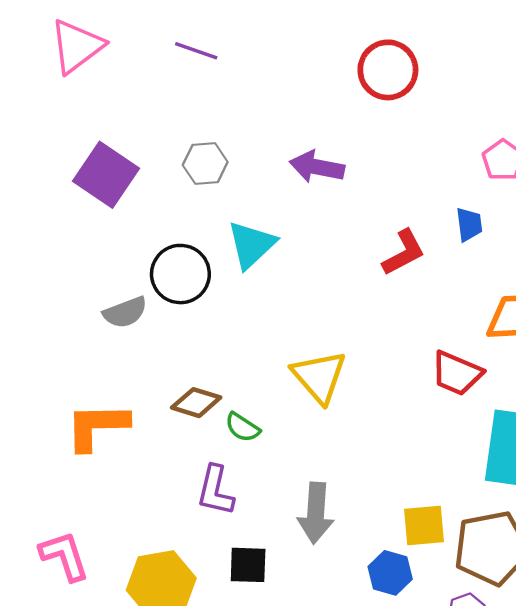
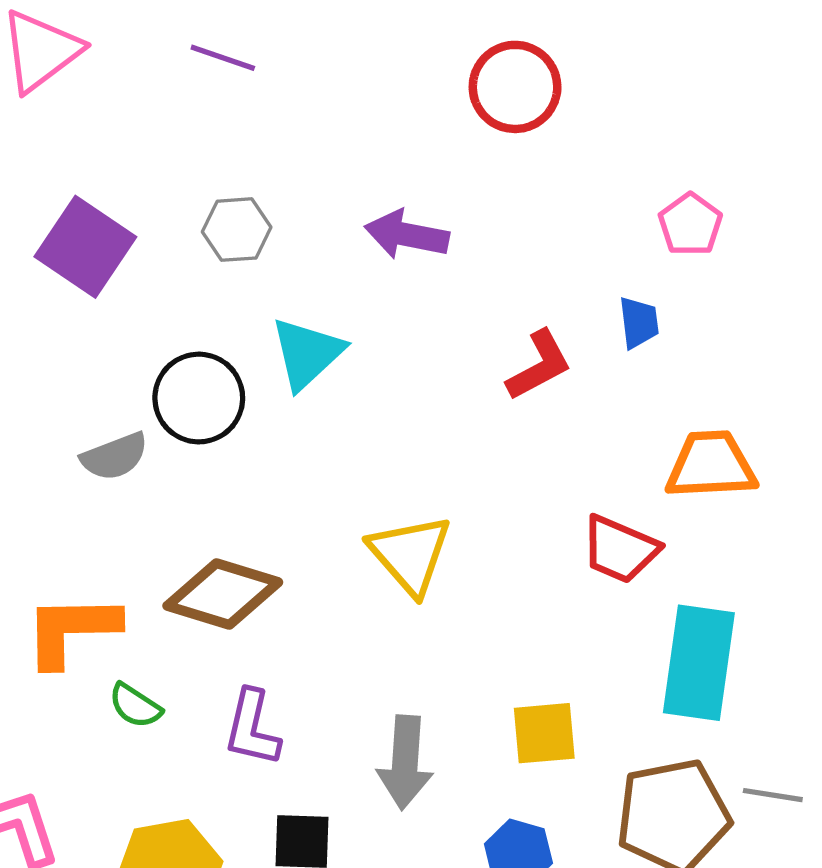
brown diamond: (196, 403) -> (223, 594), size x1.5
green semicircle: (242, 427) -> (135, 706), moved
yellow square: (424, 525) -> (544, 733), moved

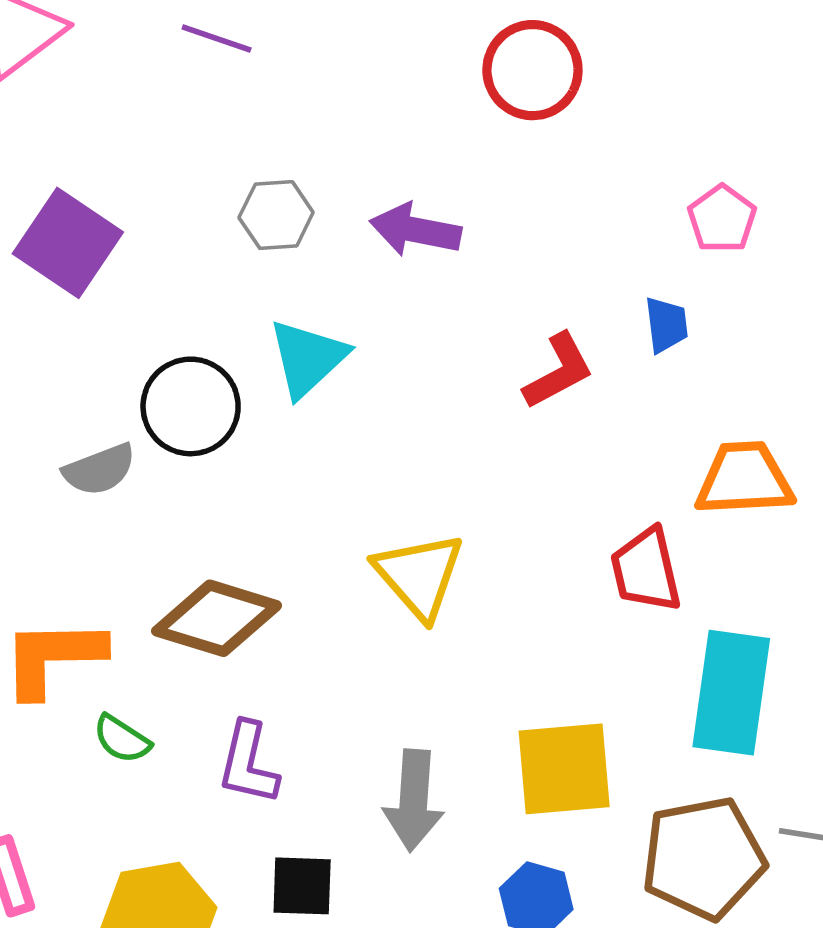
gray hexagon: (237, 230) -> (276, 215), moved
red trapezoid: (620, 549) -> (646, 570), turned 54
yellow square: (544, 733) -> (564, 769), size x1.4

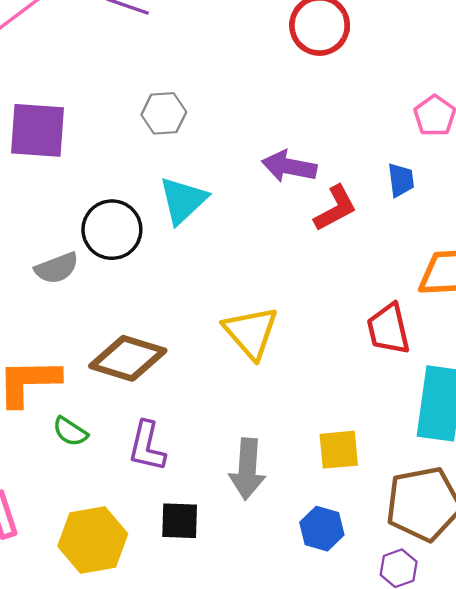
purple arrow: (415, 230) -> (289, 166), moved
purple square: (68, 243) -> (37, 130), turned -30
yellow square: (564, 769) -> (339, 450), size x0.7

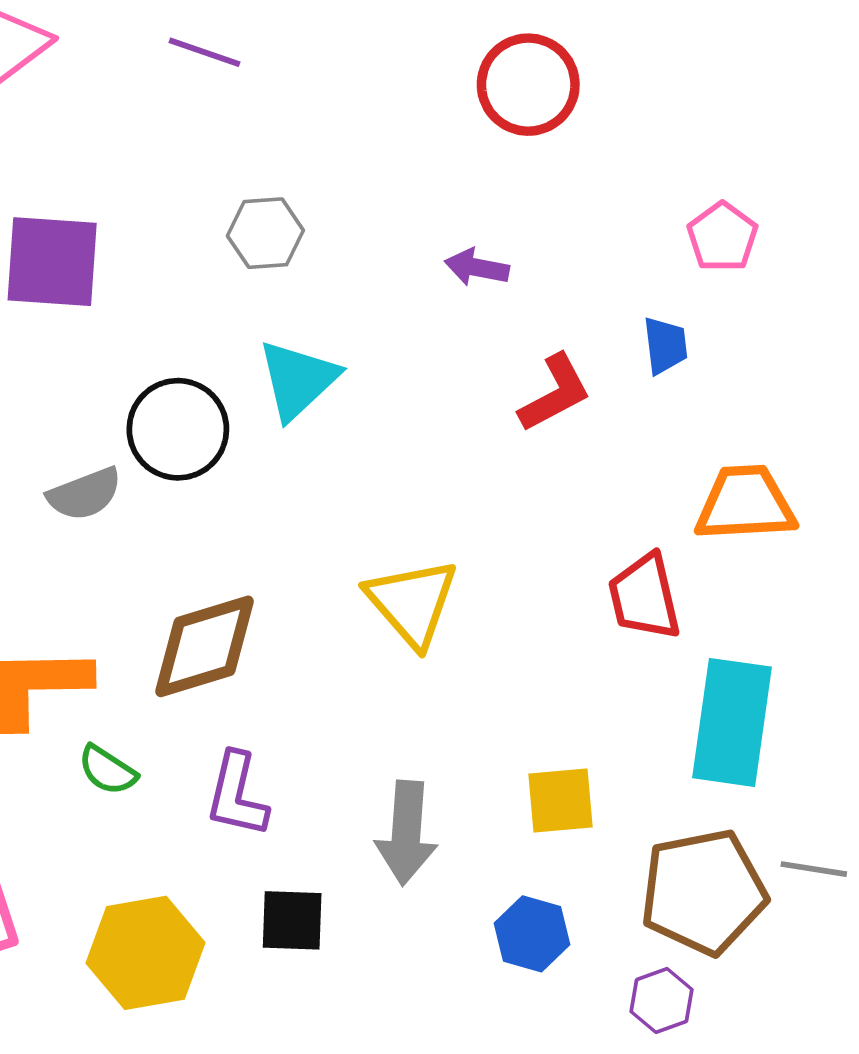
purple arrow: (289, 166) -> (477, 267), moved, size x0.7
brown diamond: (128, 358) -> (205, 646), turned -34

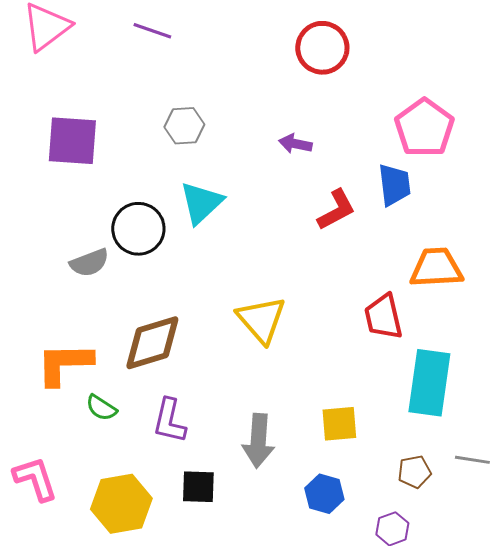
pink pentagon: (722, 237) -> (424, 128), size x1.6
blue trapezoid: (665, 345) -> (394, 185), size x1.4
brown pentagon: (703, 892) -> (414, 472), size x0.5

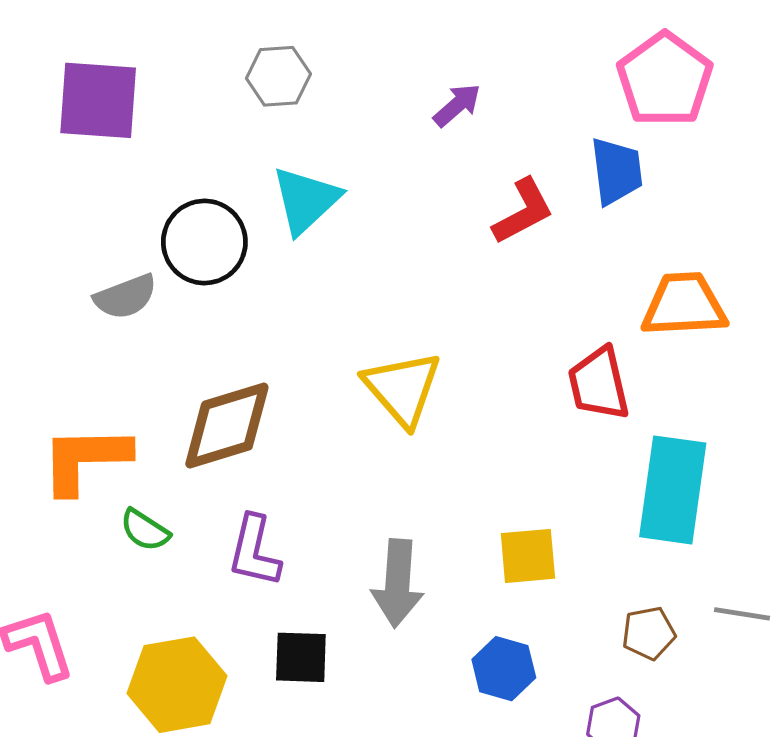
purple arrow: (295, 144) -> (457, 105), turned 128

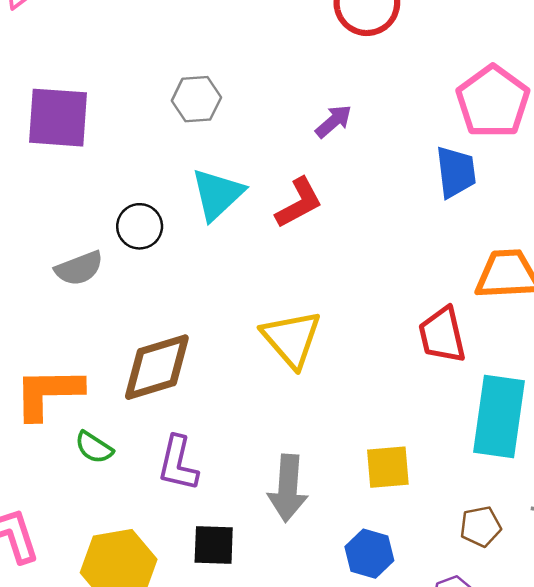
red L-shape: (523, 211) -> (299, 203), moved
black circle: (204, 242) -> (140, 226), size x0.7

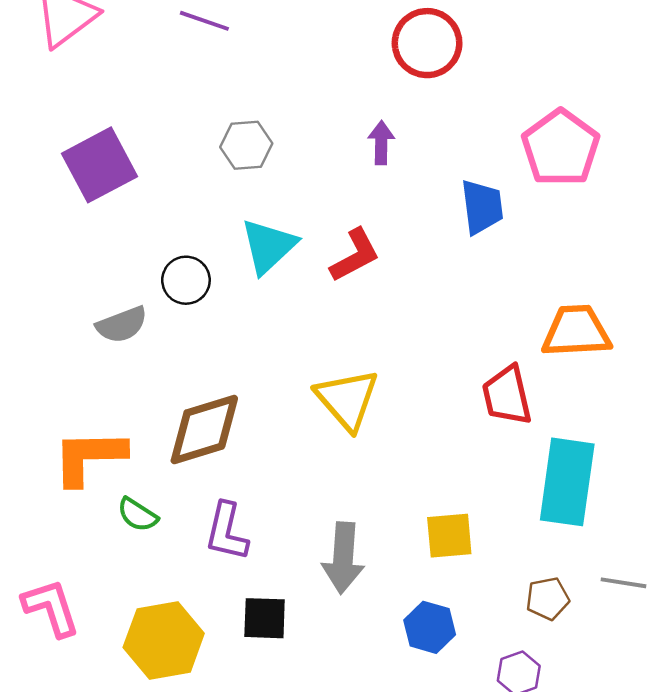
purple square: (58, 118) -> (100, 165), turned -32
purple arrow: (334, 121) -> (381, 143), moved, turned -48
blue trapezoid: (456, 172) -> (482, 207), moved

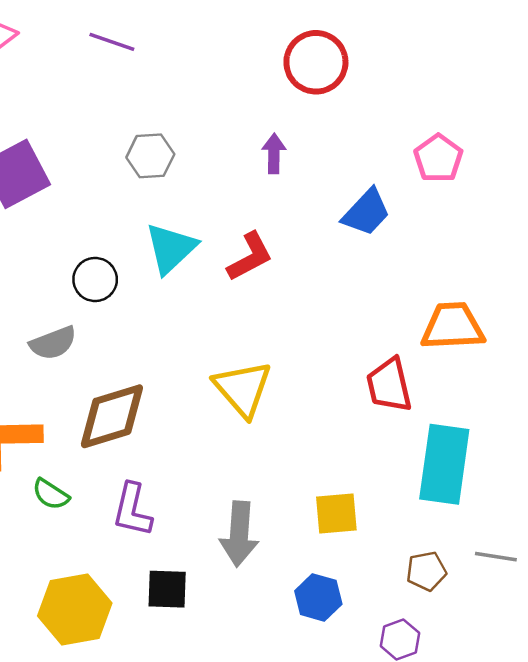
pink pentagon: (561, 148) -> (438, 158), size x0.7
blue trapezoid: (482, 207) -> (366, 212), turned 50
gray semicircle: (122, 325) -> (53, 343), moved

